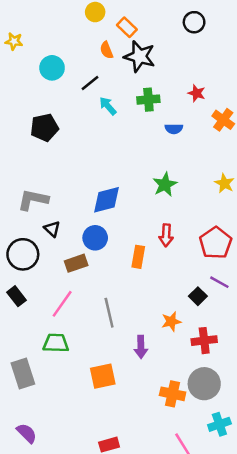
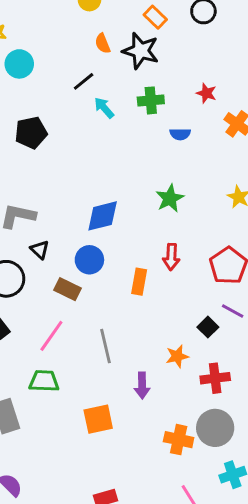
orange rectangle: (127, 27) -> (155, 17), moved
cyan circle: (52, 68) -> (19, 64), moved
brown rectangle: (76, 263) -> (68, 289), turned 45

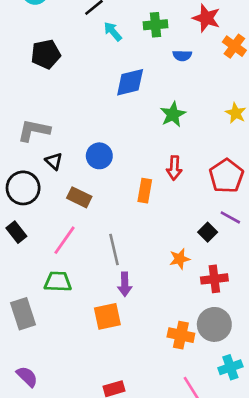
red star: (206, 93) -> (206, 18), size x1.5
blue diamond: (103, 216) -> (130, 82), moved
blue circle: (89, 260) -> (99, 156), moved
purple arrow: (142, 386) -> (125, 284), moved

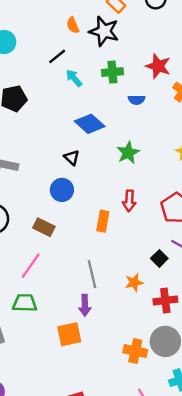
blue diamond: (130, 82) -> (90, 124), turned 56
black triangle: (54, 161) -> (72, 157), moved
gray line: (114, 250) -> (92, 274), moved

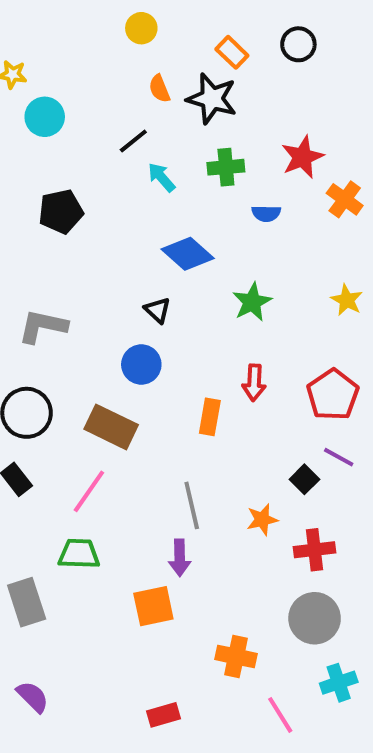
red star: (158, 66) -> (302, 157), turned 30
brown rectangle: (44, 227) -> (111, 427), size x1.4
orange cross: (135, 351) -> (236, 656), moved

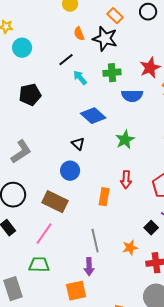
blue semicircle: (266, 213) -> (132, 96), size x1.5
gray L-shape: (43, 326) -> (21, 152), turned 135

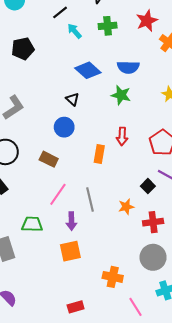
blue semicircle: (132, 96) -> (128, 67), moved
green star: (125, 140) -> (121, 95), turned -30
brown rectangle: (55, 202) -> (49, 159), size x0.7
pink line: (44, 234) -> (58, 194), moved
purple arrow: (89, 267) -> (71, 221), moved

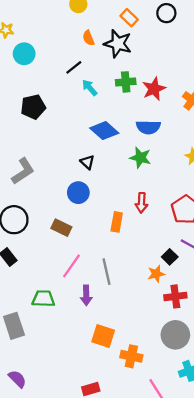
red star: (147, 21) -> (154, 89), moved
orange star: (126, 207) -> (156, 274), moved
orange square: (70, 251) -> (103, 336), moved, turned 30

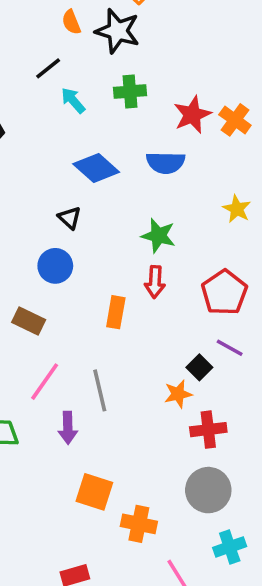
red star: (154, 89) -> (192, 115), moved
green star: (140, 158) -> (158, 236), moved

